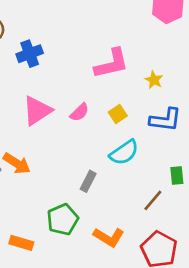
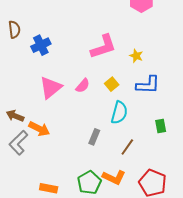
cyan semicircle: (124, 152) -> (119, 113), turned -35
brown line: (153, 200) -> (127, 147), moved
green pentagon: (63, 219) -> (89, 183), moved

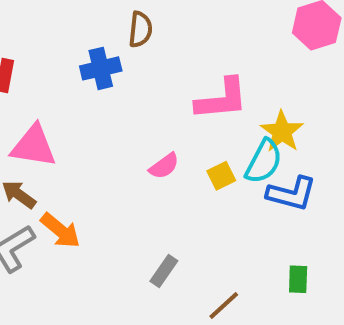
brown semicircle: (14, 29) -> (140, 29), moved
yellow star: (136, 56) -> (282, 132), size x1.5
pink triangle: (51, 88) -> (34, 146), moved, turned 35
cyan semicircle: (119, 113) -> (264, 161), moved

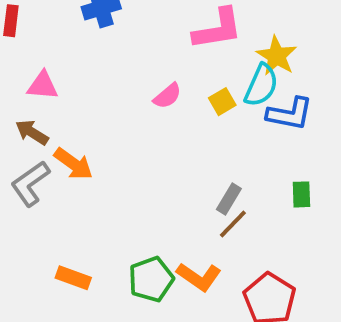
pink triangle: (34, 146) -> (43, 86), size x0.7
gray rectangle: (164, 271) -> (229, 199), moved

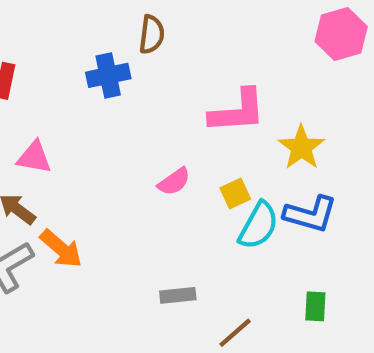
cyan semicircle: (261, 85) -> (259, 226), moved
gray rectangle: (229, 199) -> (178, 295), moved, turned 48

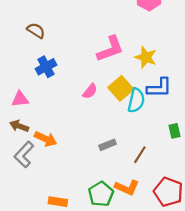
brown semicircle: (152, 34) -> (36, 31), moved, turned -48
blue cross: (108, 75) -> (46, 67), moved
yellow square: (235, 194) -> (121, 88), size x1.6

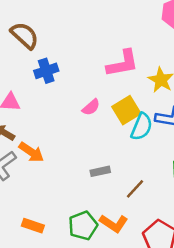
brown semicircle: (36, 31) -> (25, 35), moved, size x1.4

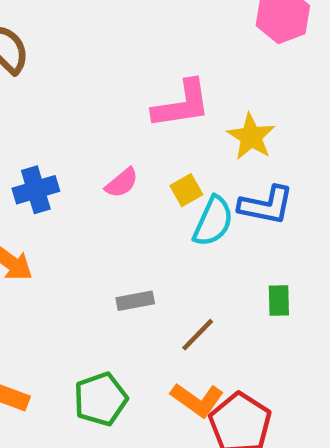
blue cross: (46, 71) -> (36, 190), moved
yellow square: (126, 110) -> (186, 190), size x0.6
orange L-shape: (114, 223) -> (197, 400), moved

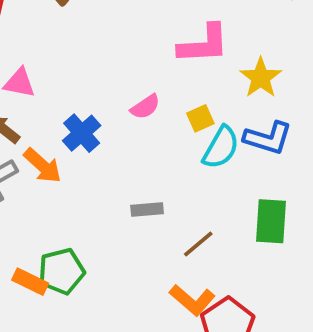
blue cross: (36, 190) -> (82, 133), moved, turned -30
green rectangle: (279, 301) -> (271, 221), size x1.6
green pentagon: (101, 399) -> (61, 271), moved

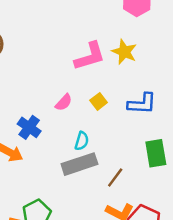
yellow star: (261, 78) -> (124, 52), moved
cyan semicircle: (221, 148) -> (82, 141), moved, size x0.7
gray rectangle: (147, 209) -> (79, 164), size x1.8

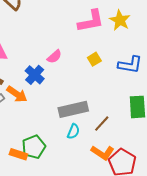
pink semicircle: (64, 102) -> (54, 57), moved
cyan semicircle: (82, 141) -> (73, 131), moved

